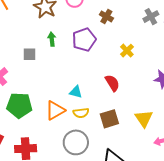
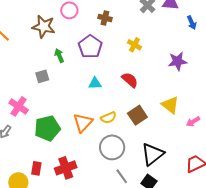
cyan triangle: (76, 92) -> (95, 83), moved

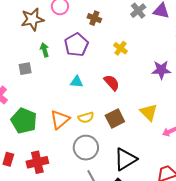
brown star: (44, 27) -> (32, 19), turned -30
green pentagon: (47, 128) -> (24, 121), turned 30

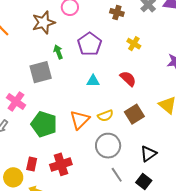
brown cross: (94, 18) -> (117, 12), moved
gray square: (25, 69) -> (41, 72), size x1.6
black triangle: (125, 159) -> (148, 154), size x0.7

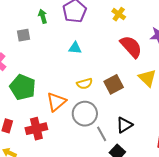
gray square: (41, 72) -> (23, 35), size x0.6
red semicircle: (128, 79) -> (131, 47), moved, size x1.4
orange triangle: (80, 120) -> (56, 102), moved
gray line: (117, 175) -> (102, 134), moved

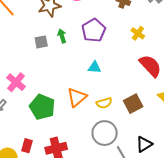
gray square: (23, 35) -> (41, 42), moved
orange triangle: (56, 102) -> (77, 97), moved

